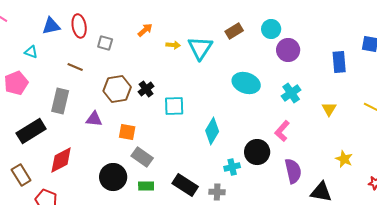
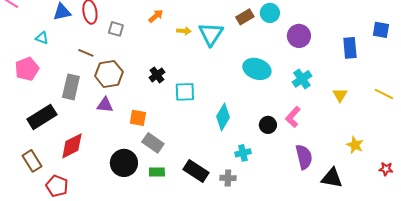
cyan circle: (271, 29) -> (270, 13), moved
brown hexagon: (117, 89) -> (109, 74), moved
black circle: (257, 152) -> (268, 125), moved, size x0.7

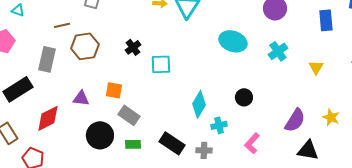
brown line: (86, 53) -> (62, 25), turned -35
purple triangle: (105, 105) -> (81, 98), moved
cyan diamond: (223, 117) -> (199, 104), moved
pink L-shape: (293, 117) -> (252, 143), moved
purple semicircle: (304, 157) -> (295, 120), moved, turned 45

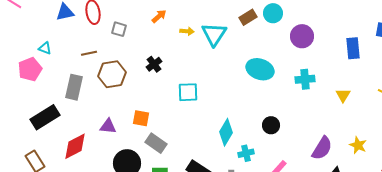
cyan triangle: (18, 10) -> (45, 48), moved
black cross: (133, 47) -> (154, 64), moved
cyan cross: (278, 51) -> (305, 79), turned 30

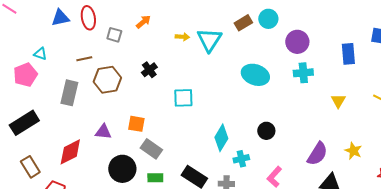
orange arrow: (159, 16) -> (143, 22), moved
cyan cross: (305, 79) -> (303, 73), moved
black rectangle: (45, 117) -> (24, 123), moved

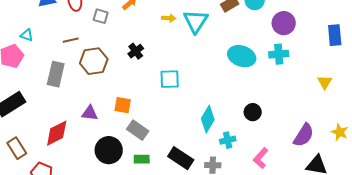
cyan cross: (303, 73) -> (279, 54), moved

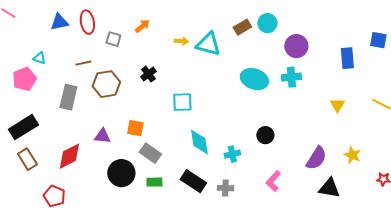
cyan triangle: (196, 21) -> (208, 44), turned -48
cyan diamond: (208, 119) -> (199, 142), moved, turned -40
cyan cross: (228, 140) -> (232, 154), moved
brown rectangle: (17, 148) -> (27, 159), moved

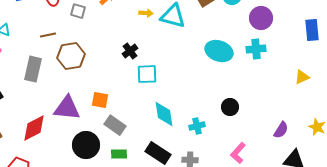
black cross: (148, 74) -> (130, 51), moved
yellow triangle: (337, 105) -> (302, 77), turned 35
purple triangle: (102, 136) -> (67, 108), size x1.6
purple semicircle: (316, 158) -> (281, 130), size x0.7

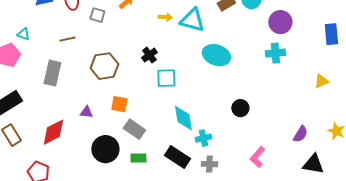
cyan ellipse: (219, 51) -> (216, 55), moved
brown hexagon: (71, 56) -> (104, 66), moved
black circle: (230, 107) -> (240, 108), moved
purple triangle: (67, 108) -> (86, 112), size x0.5
cyan cross: (197, 126) -> (203, 138), moved

